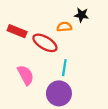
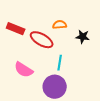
black star: (82, 15) -> (83, 37), moved
pink semicircle: (26, 75) -> (24, 70), turned 150

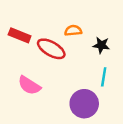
cyan line: (60, 63) -> (104, 77), moved
purple circle: (55, 87) -> (84, 104), moved

